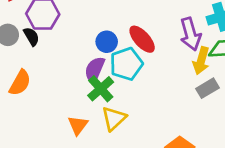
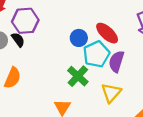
purple semicircle: (95, 70) -> (116, 61), moved
yellow triangle: (114, 118) -> (111, 93), moved

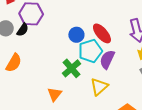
black semicircle: (18, 40) -> (23, 30), turned 64

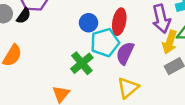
red ellipse: (102, 33) -> (119, 22), turned 50
yellow triangle: (99, 87) -> (128, 88), moved

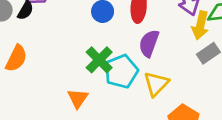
cyan pentagon: (105, 43) -> (121, 71), moved

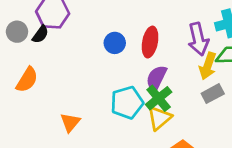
green cross: (99, 60) -> (159, 98), moved
orange triangle: (78, 98) -> (70, 122), moved

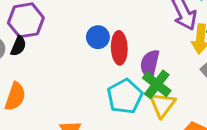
red ellipse: (150, 42) -> (119, 48), moved

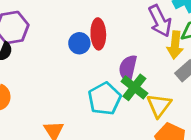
red ellipse: (119, 48) -> (98, 34), moved
yellow triangle: (162, 105) -> (159, 105), moved

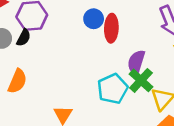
blue circle: (79, 43) -> (94, 19), moved

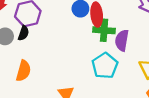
green cross: (141, 80) -> (104, 30), moved, turned -30

